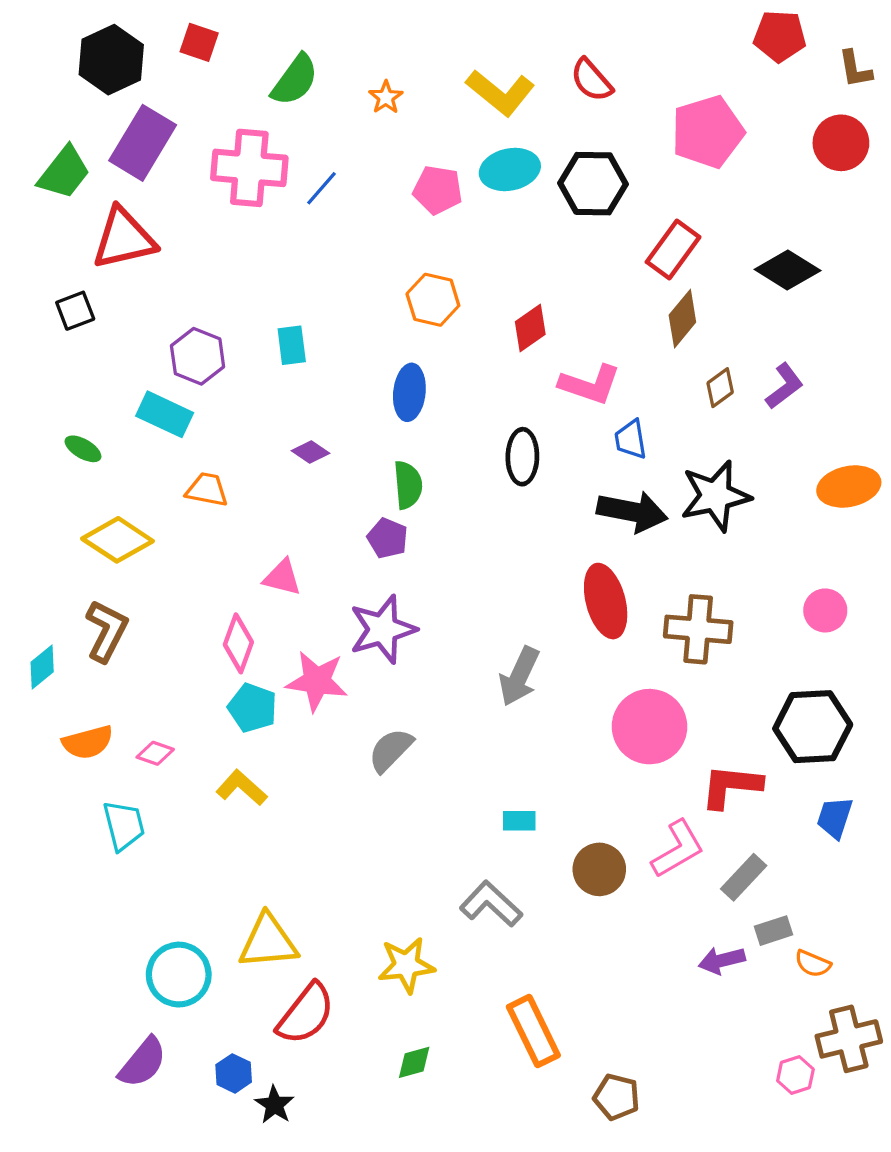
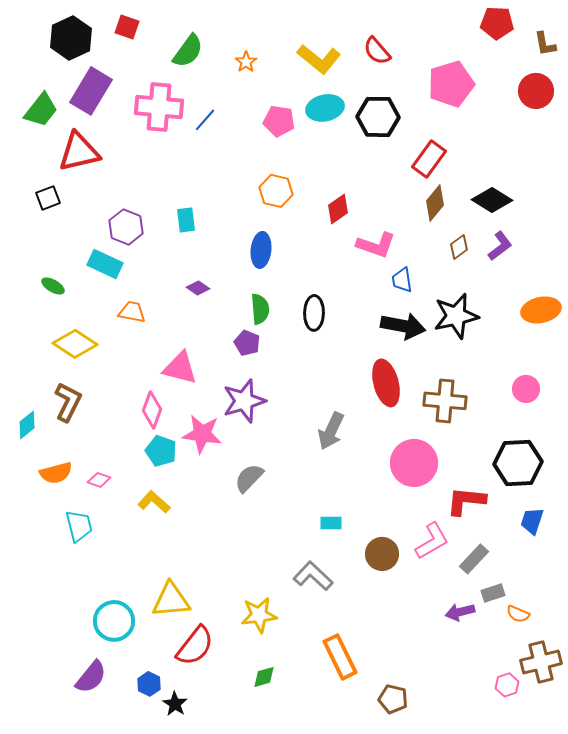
black diamond: (788, 270) -> (492, 200), moved
black ellipse: (522, 457) -> (314, 313), moved
pink triangle: (282, 578) -> (180, 368), size x1.4

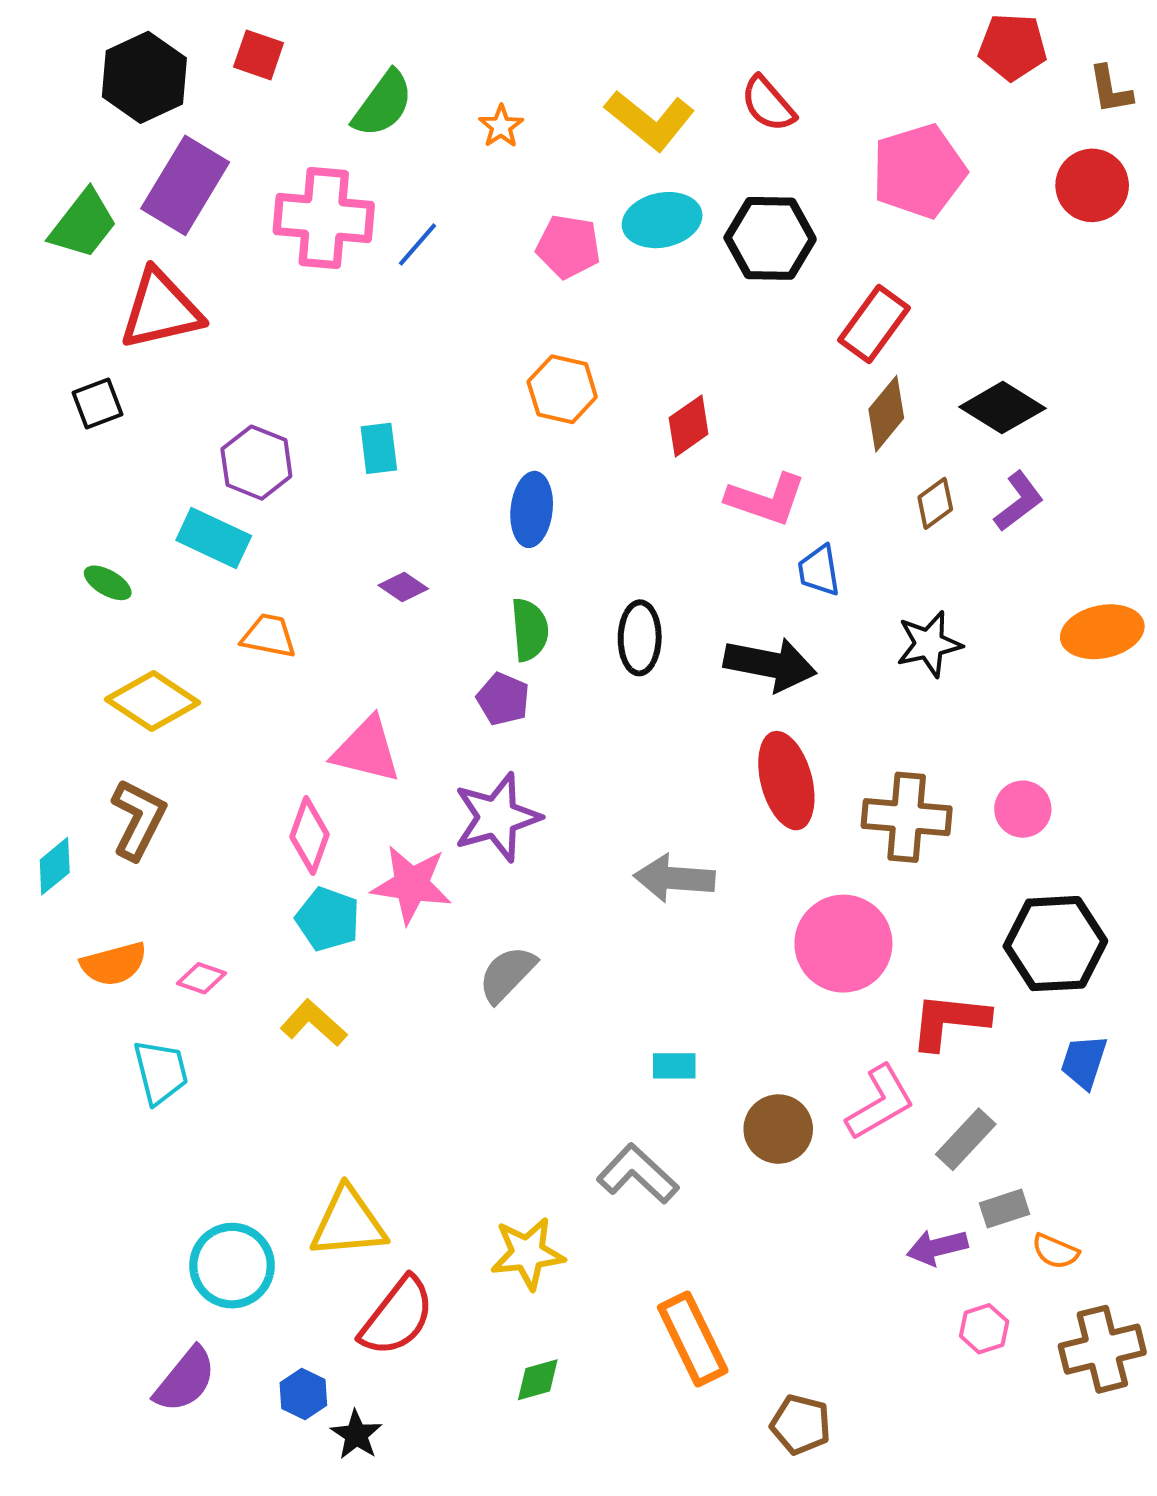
black star: (456, 316) -> (929, 644), size x0.7
black arrow: (403, 326) -> (770, 664), moved
pink circle: (526, 389) -> (1023, 809), moved
gray arrow: (331, 431) -> (674, 878), turned 69
pink hexagon: (507, 685) -> (984, 1329), moved

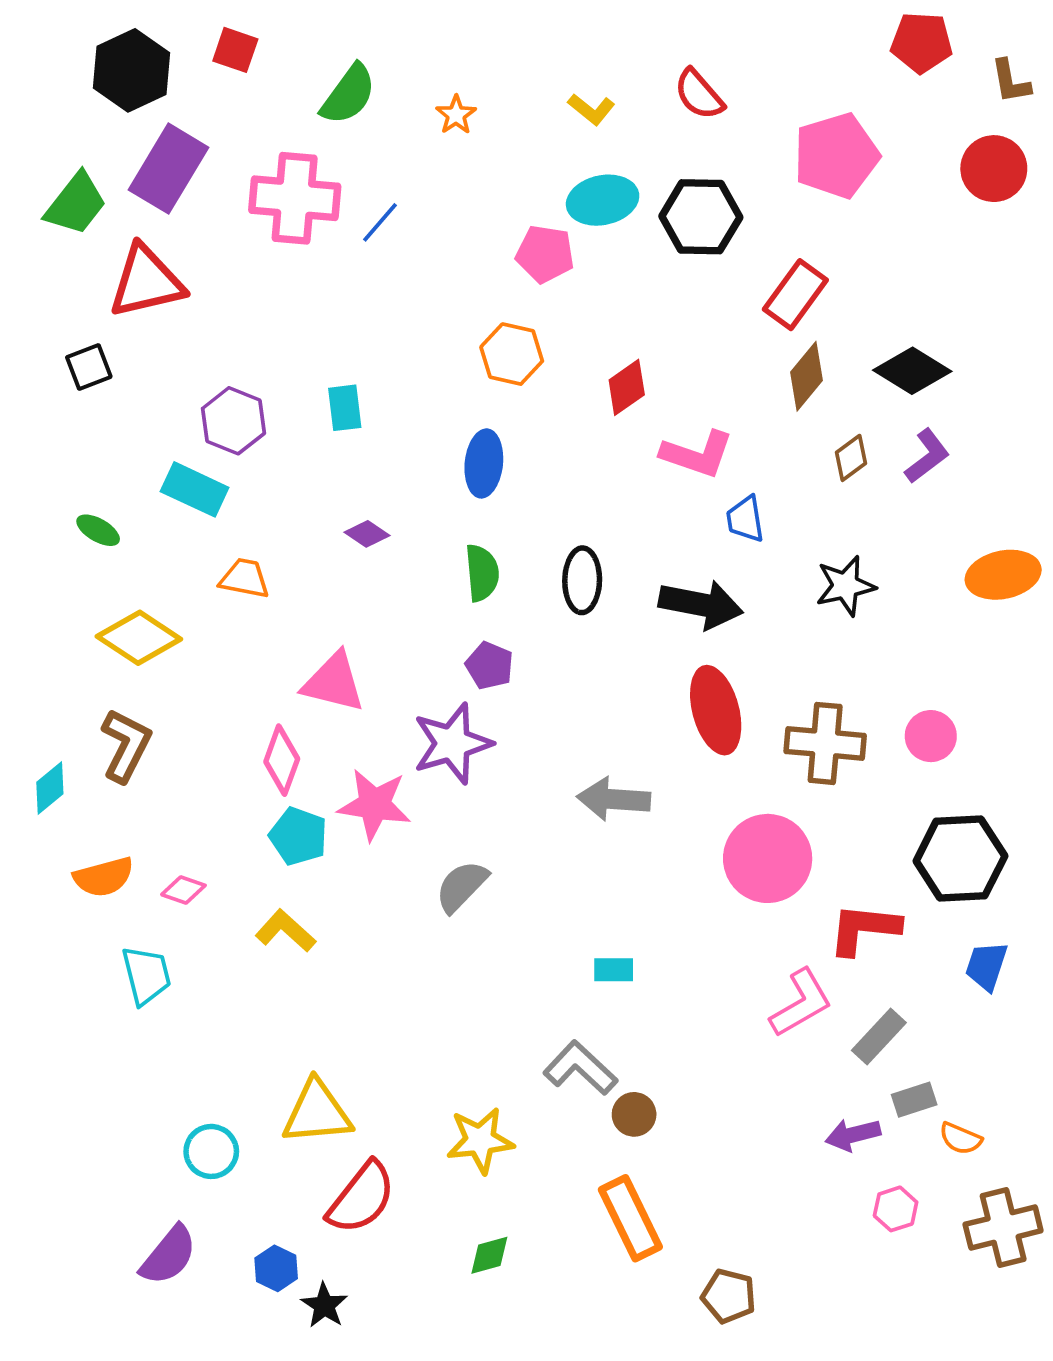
yellow L-shape: (650, 120) -> (591, 109), size x0.6
pink pentagon: (568, 247) -> (545, 254), moved
purple pentagon: (503, 699) -> (489, 666), moved
brown circle: (778, 1129) -> (634, 1114), moved, size x0.7
cyan circle: (232, 1266) -> (211, 1151), size x0.7

